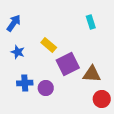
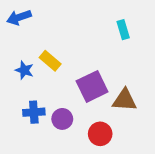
blue arrow: (14, 23) -> (19, 17), moved, turned -144
yellow rectangle: (49, 45) -> (50, 61), moved
red circle: (102, 99) -> (100, 134), moved

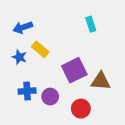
blue arrow: (19, 17) -> (23, 27), moved
cyan rectangle: (123, 30) -> (91, 24), moved

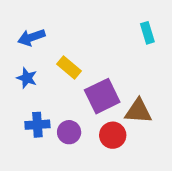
cyan rectangle: (91, 24) -> (147, 33), moved
yellow rectangle: (40, 49) -> (69, 67), moved
red circle: (81, 109) -> (113, 135), moved

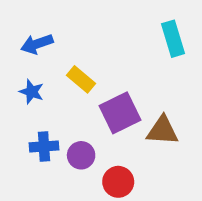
cyan rectangle: (147, 33) -> (173, 39), size x1.4
red circle: (113, 135) -> (118, 182), moved

